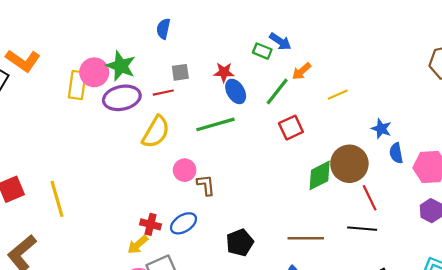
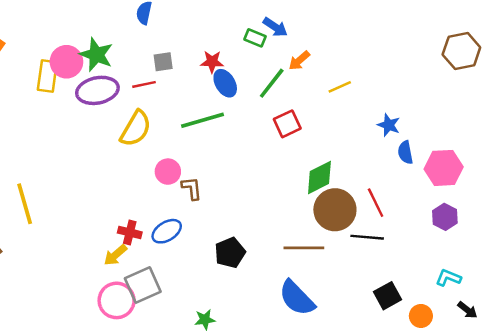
brown circle: (349, 164) -> (335, 210), moved

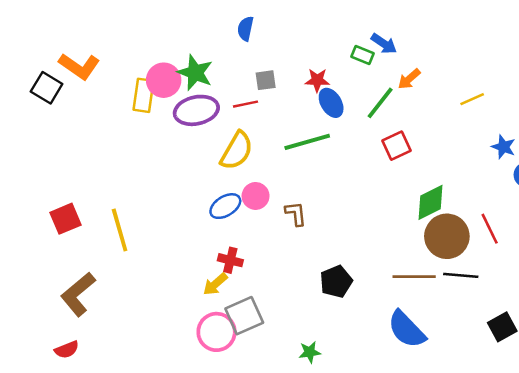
yellow line: (340, 87) -> (472, 99), moved
pink circle: (168, 172) -> (256, 196), moved
blue ellipse: (167, 231) -> (225, 206), moved
black line: (367, 237) -> (461, 275), moved

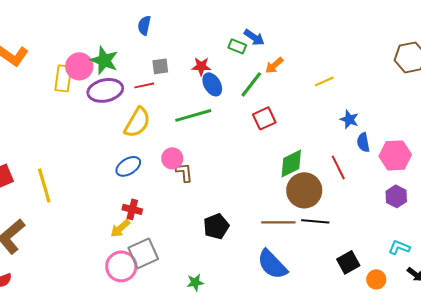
pink circle: (256, 196) -> (172, 158), moved
red line: (490, 229) -> (338, 167), moved

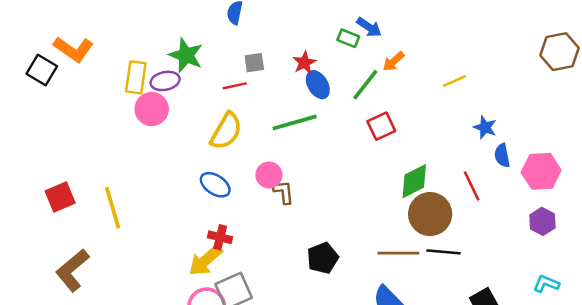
pink circle: (79, 66) -> (152, 109), moved
red star: (201, 66) -> (304, 63), turned -30
purple ellipse: (105, 90) -> (165, 81), moved, size x0.7
blue ellipse: (128, 166) -> (215, 185), turned 65
yellow arrow: (120, 228) -> (205, 260), size x1.4

